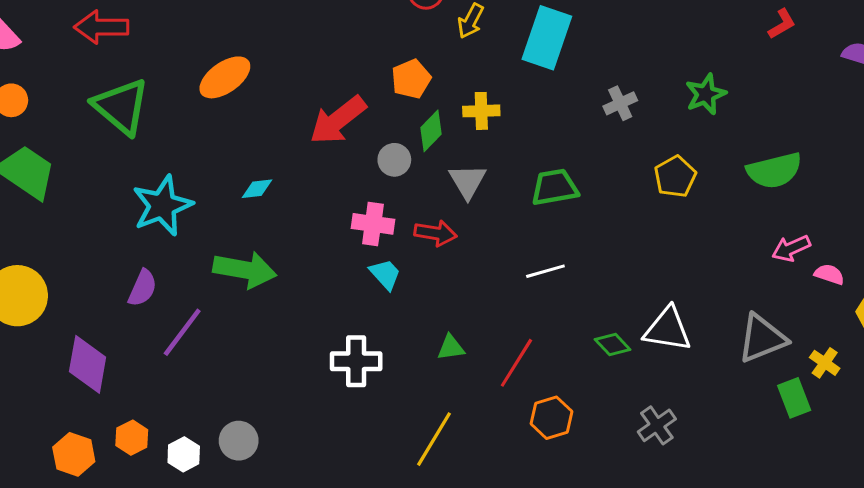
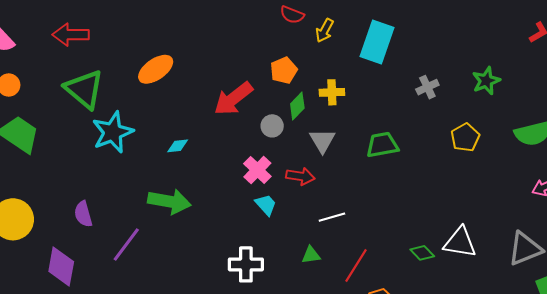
cyan star: (162, 206) -> (113, 132), moved
pink cross: (373, 224) -> (257, 170), turned 36
white line: (545, 271) -> (332, 217), moved
purple semicircle: (142, 288) -> (83, 214), moved, turned 140

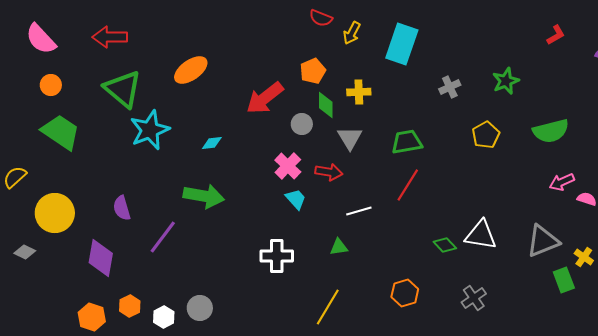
green diamond: (297, 106) -> (326, 105), turned -44
red line: (356, 265) -> (408, 185), moved

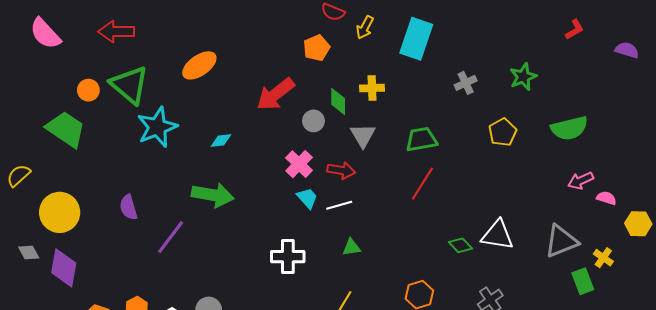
orange pentagon: (313, 71) -> (317, 48), moved
orange circle: (51, 85) -> (88, 90), moved
white line: (359, 211) -> (339, 205), moved
gray diamond: (25, 252) -> (29, 253), turned 35
purple diamond: (101, 258) -> (64, 268), moved

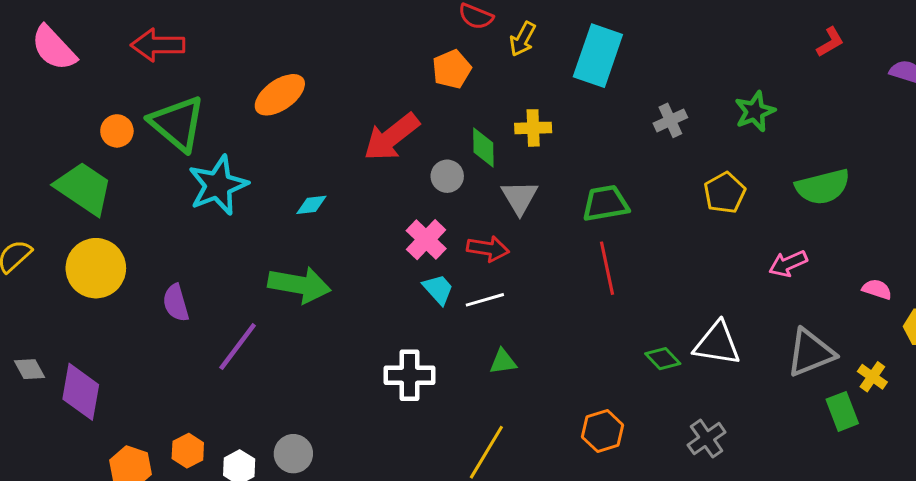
pink arrow: (581, 181) -> (788, 264), moved
red line: (422, 184) -> (607, 268), turned -44
yellow circle: (60, 212) -> (96, 268), moved

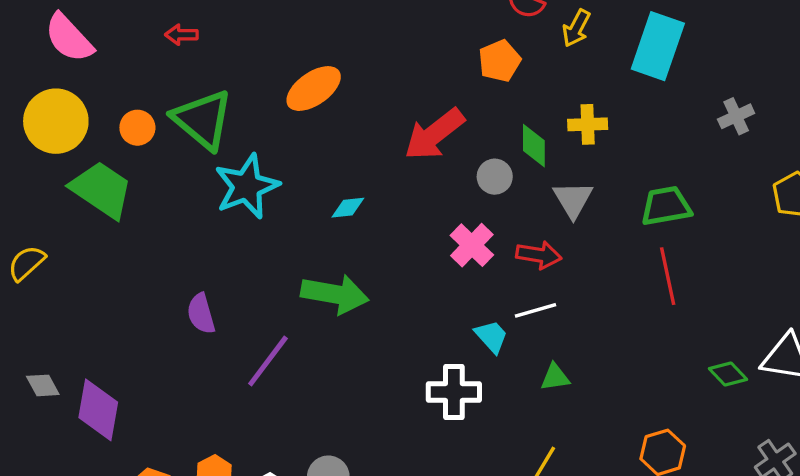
red arrow: (158, 45) -> (181, 35), size x0.6
yellow circle: (96, 268) -> (56, 121), moved
cyan trapezoid: (438, 289) -> (491, 336), moved

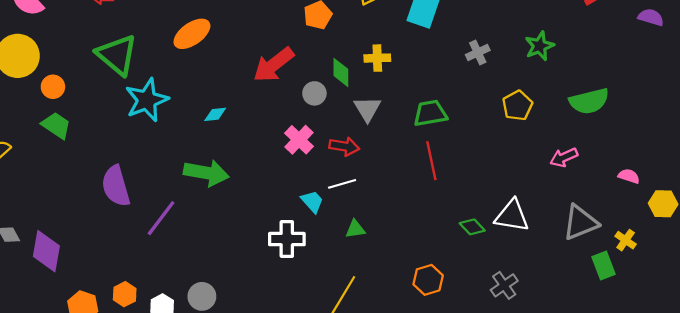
orange circle: (137, 128) -> (53, 87), moved
green trapezoid: (102, 190) -> (56, 125), moved, size x0.7
purple semicircle: (201, 314) -> (116, 186), size x1.5

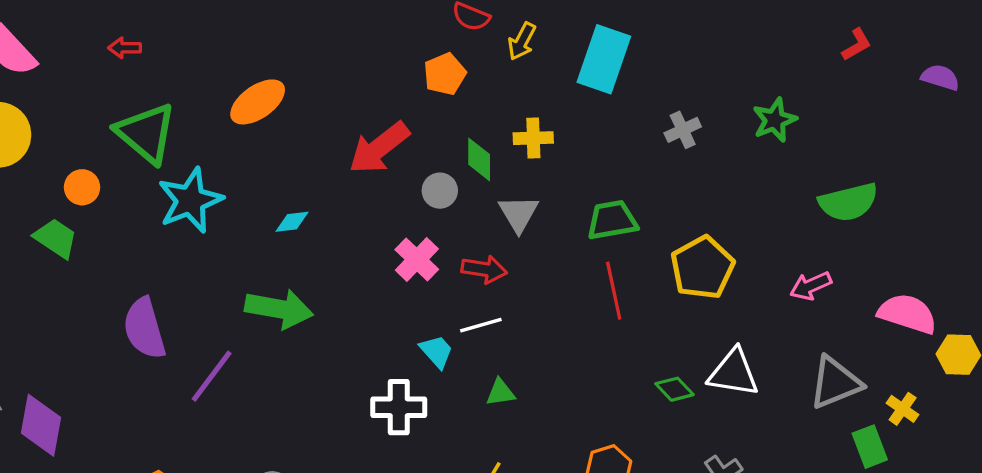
orange circle: (53, 87) -> (82, 187), moved
yellow pentagon: (517, 106) -> (702, 268), moved, size x1.4
pink semicircle: (629, 176) -> (907, 314), size x1.8

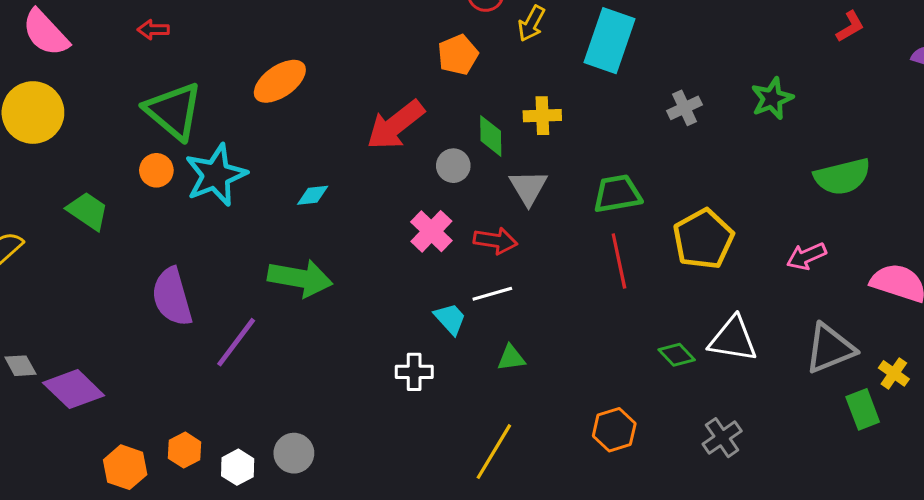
orange circle: (82, 187) -> (156, 170), moved
white cross: (399, 407) -> (414, 372), size x0.7
purple diamond: (41, 425) -> (74, 389), turned -56

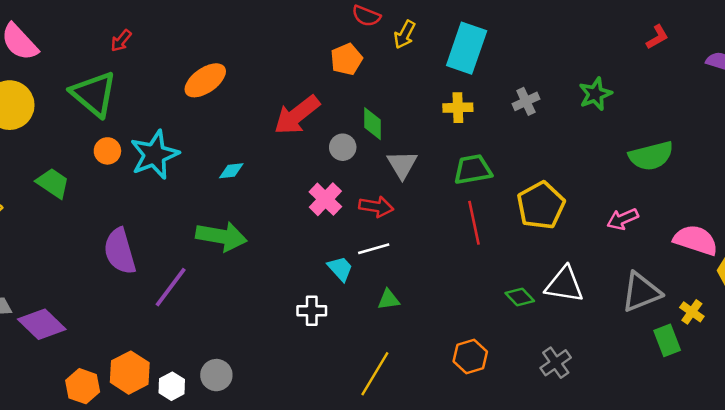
red arrow: (153, 30) -> (121, 41), moved, turned -50
green triangle: (174, 111) -> (94, 94), moved
yellow cross: (542, 116) -> (458, 108), moved
orange hexagon: (185, 450) -> (130, 373), size x1.5

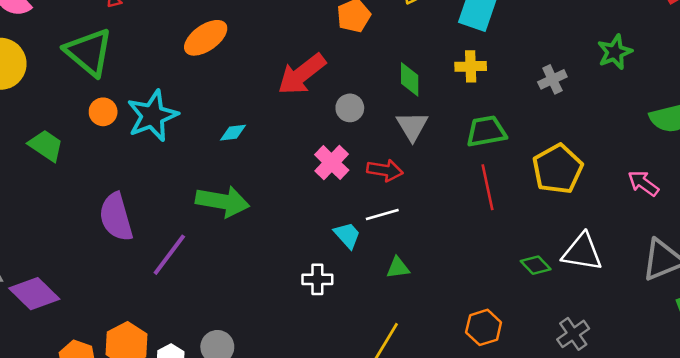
gray cross: (526, 101) -> (552, 79), moved
green diamond: (372, 124) -> (410, 79), moved
pink arrow: (623, 219) -> (643, 183), turned 60

